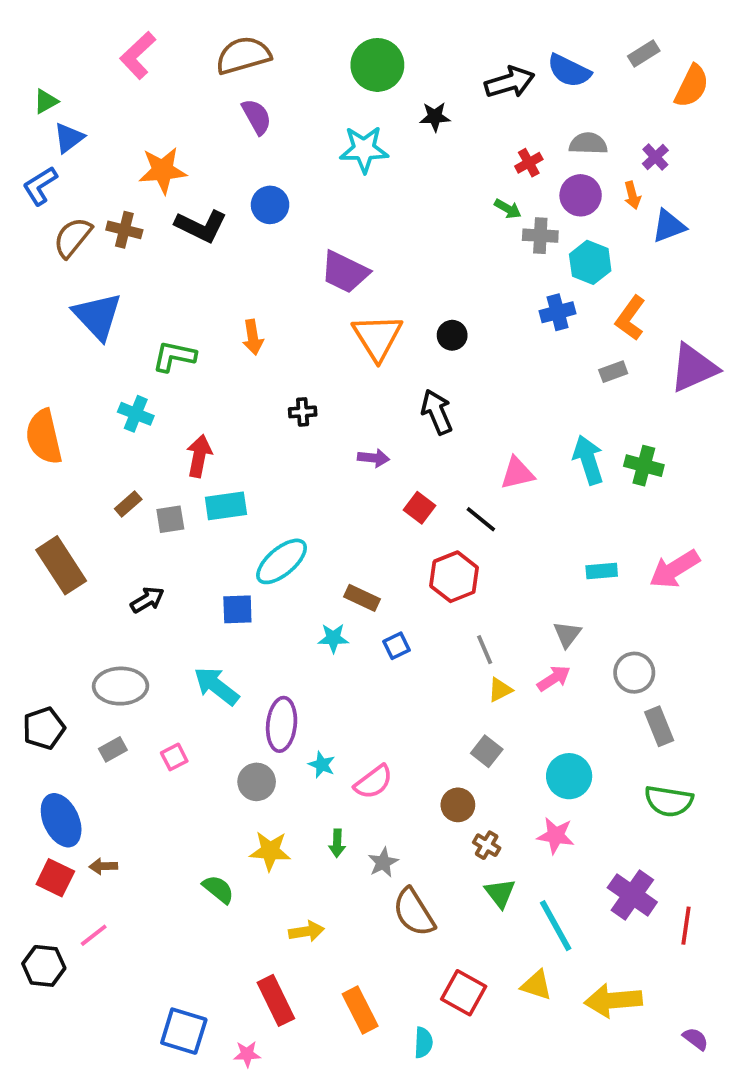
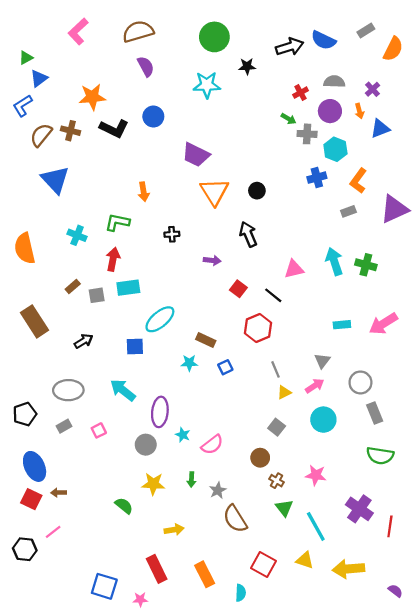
green L-shape: (174, 356) -> (117, 222), moved
cyan circle: (569, 776) -> (323, 420), moved

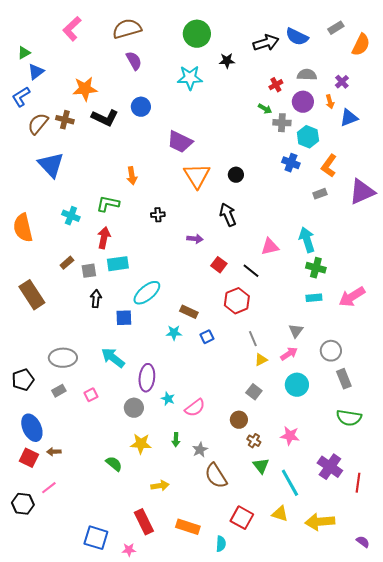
blue cross: (317, 178) -> (291, 163), turned 36
green cross: (366, 265) -> (316, 268), moved
black arrow: (84, 341) -> (96, 299), moved, turned -54
orange rectangle: (205, 574) -> (188, 527), turned -45

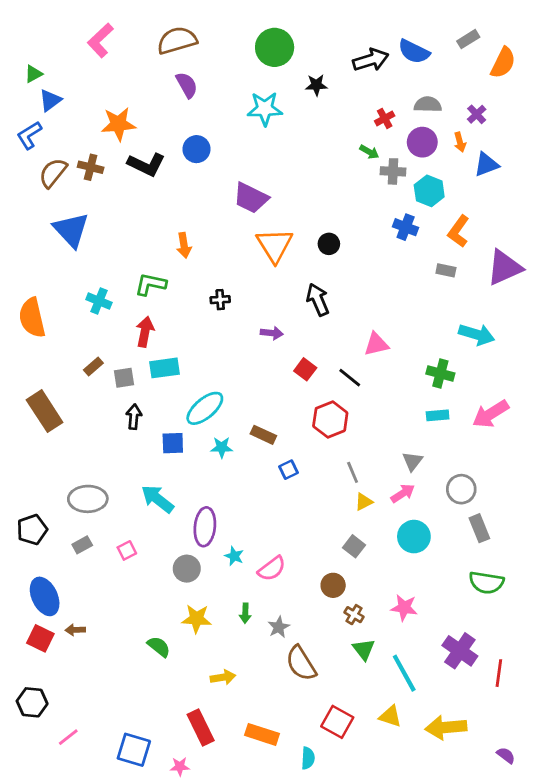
gray rectangle: (320, 194) -> (446, 270), turned 32
cyan arrow: (307, 240) -> (477, 334), moved, turned 125
cyan star: (174, 333) -> (222, 447), moved
pink line: (49, 488) -> (68, 737), moved

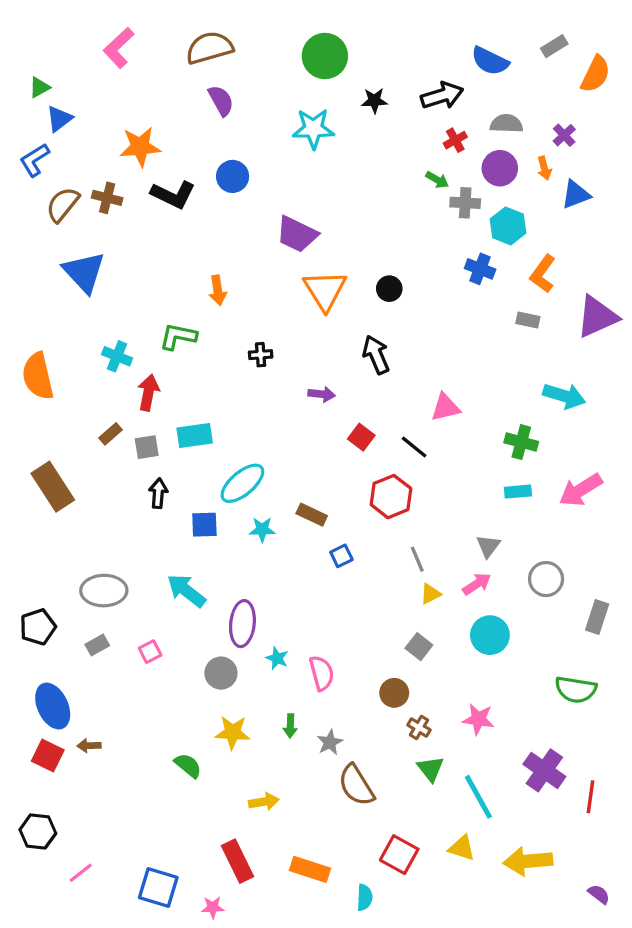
black arrow: (371, 60) -> (442, 96), moved
red arrow: (145, 332) -> (148, 393), moved
gray rectangle: (479, 528) -> (597, 617), moved, turned 40
pink semicircle: (272, 569) -> (322, 673), turned -68

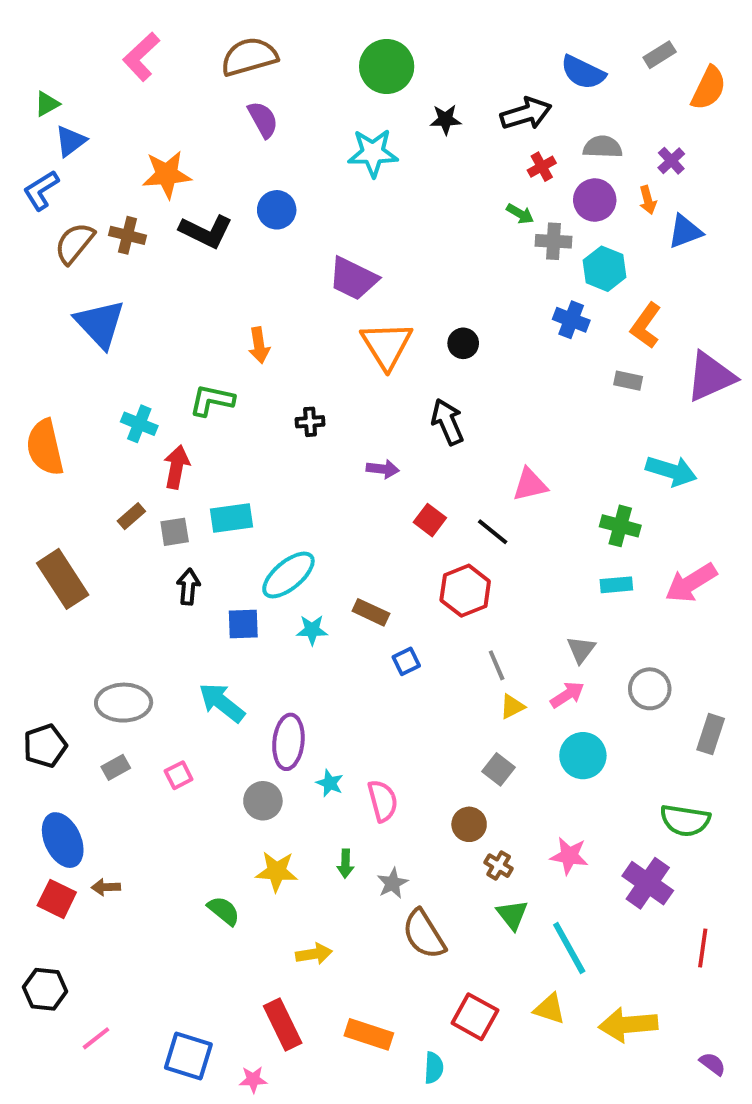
purple cross: (544, 770) -> (648, 883), moved

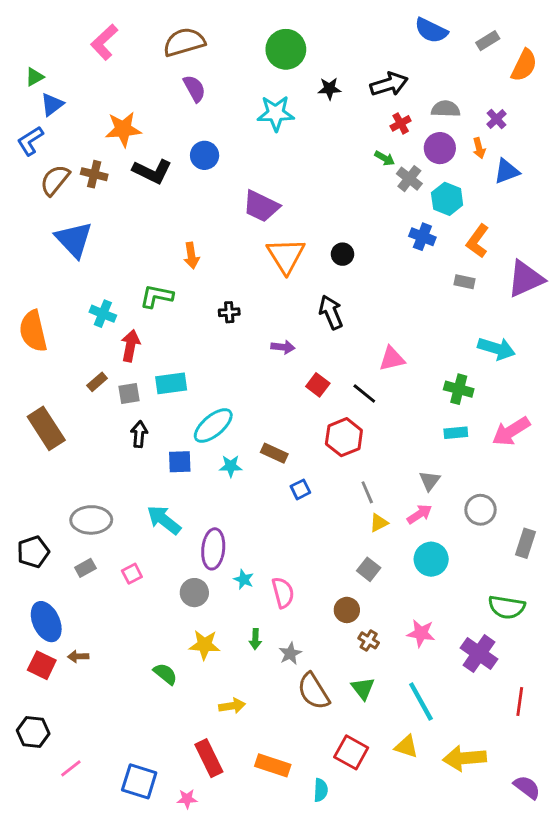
blue semicircle: (583, 72) -> (431, 30), moved
gray cross: (554, 241) -> (409, 179), turned 35
green triangle: (512, 915) -> (363, 688), moved
purple semicircle: (713, 1064) -> (527, 787), size x1.4

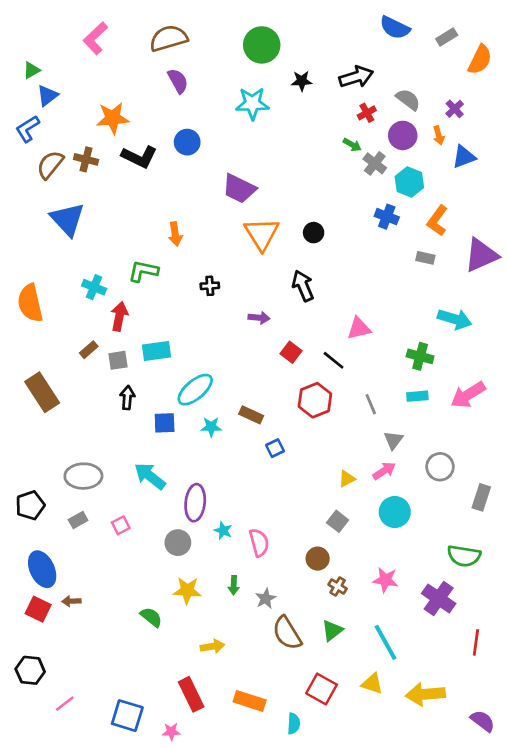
gray semicircle: (446, 109) -> (408, 100), turned 35
gray line: (367, 492) -> (371, 404), moved
green triangle: (363, 688) -> (332, 630), turned 30

